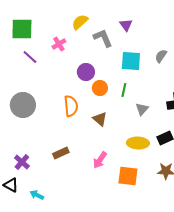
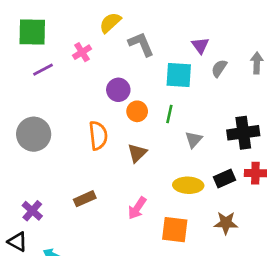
purple triangle: (126, 25) -> (200, 45), moved
purple line: (30, 57) -> (43, 70), turned -70
brown triangle: (100, 119) -> (137, 153), turned 35

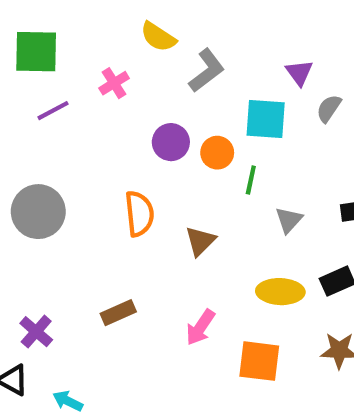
yellow semicircle: (110, 23) -> (158, 37), turned -105
gray L-shape: (141, 44) -> (207, 71), turned 76
orange circle: (137, 111) -> (217, 153), moved

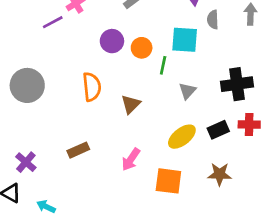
gray semicircle: (329, 108) -> (213, 20), turned -36
purple line: (53, 111) -> (53, 22), moved
cyan square: (266, 119) -> (185, 40), moved
yellow ellipse: (280, 292) -> (182, 137), turned -40

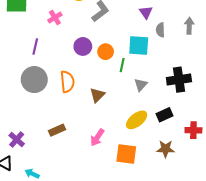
purple line: (53, 22) -> (35, 46), moved, turned -49
gray circle: (27, 85) -> (34, 80), moved
red cross: (249, 124) -> (193, 130), moved

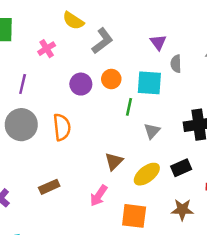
orange circle: (106, 52) -> (111, 79), moved
brown triangle: (97, 95) -> (114, 161), moved

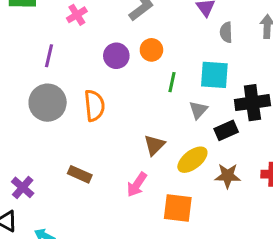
cyan square: (149, 83) -> (214, 75), moved
black rectangle: (181, 168) -> (226, 130), moved
brown rectangle: (49, 187) -> (80, 174), turned 48
brown star: (182, 210) -> (228, 176), moved

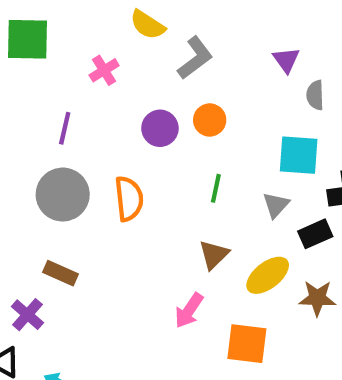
green line: (172, 82) -> (216, 188), moved
brown rectangle: (80, 174) -> (61, 273), moved

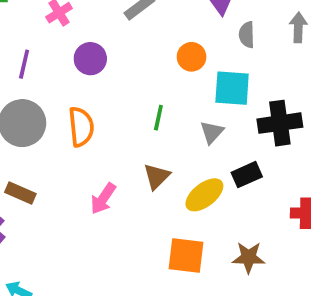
orange circle: (210, 120) -> (192, 57), moved
purple circle: (160, 128) -> (90, 59), moved
black rectangle: (315, 234) -> (247, 175), moved
brown star: (317, 298) -> (249, 257), moved
pink arrow: (189, 310) -> (103, 199), moved

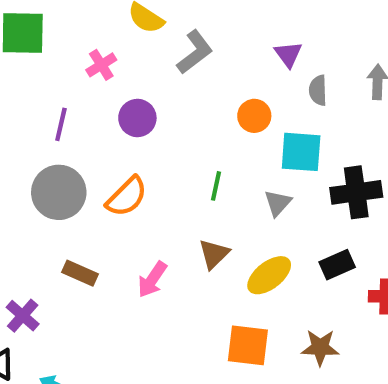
orange semicircle: (81, 127) -> (127, 197), turned 51
black rectangle: (247, 175) -> (337, 265), moved
brown rectangle: (20, 193) -> (80, 273), moved

